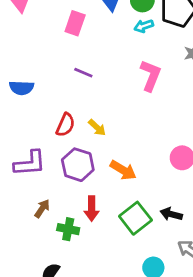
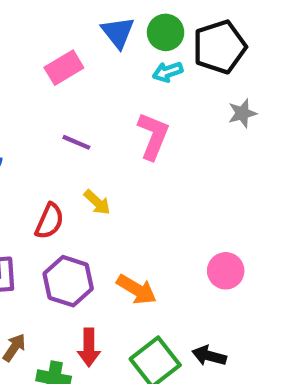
pink rectangle: (75, 23) -> (64, 68), turned 40
pink L-shape: (151, 75) -> (153, 136), moved
yellow arrow: (97, 128) -> (97, 202), moved

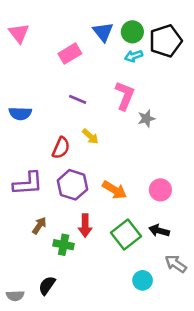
gray star: (242, 113) -> (146, 119), moved
pink circle: (226, 271) -> (160, 190), moved

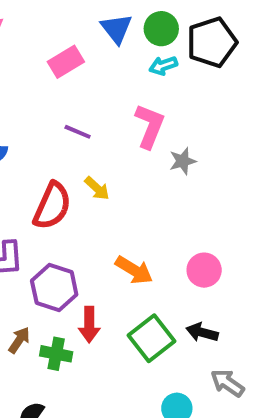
red semicircle: (61, 148) -> (52, 206), size x1.4
purple hexagon: (72, 185) -> (54, 288), moved
brown arrow: (39, 226) -> (19, 340), moved

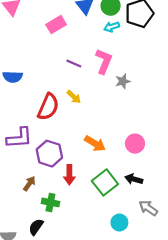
purple line: (78, 132) -> (74, 63), moved
green cross: (56, 354) -> (50, 202), moved

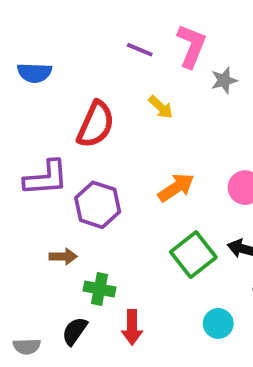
yellow arrow: (74, 97) -> (161, 107), moved
orange arrow: (95, 144) -> (176, 188), turned -65
red arrow: (69, 175) -> (132, 327), moved
brown arrow: (29, 184) -> (63, 256), turned 56

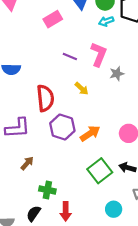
red semicircle: (96, 124) -> (45, 98), turned -30
purple hexagon: (98, 205) -> (62, 127), moved
brown arrow: (63, 256) -> (27, 163), moved, turned -48

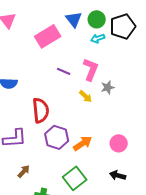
pink rectangle: (53, 19) -> (48, 36), size x1.4
yellow arrow: (82, 89) -> (86, 96), moved
green square: (100, 171) -> (75, 178), moved

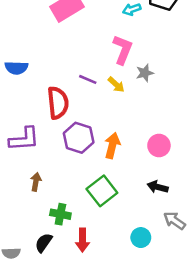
purple line: (64, 71) -> (88, 79), moved
orange arrow: (83, 143) -> (112, 146), turned -42
brown arrow: (24, 171) -> (36, 182), turned -32

